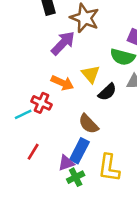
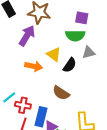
red cross: (41, 103) -> (23, 105), moved
blue rectangle: (79, 151) -> (41, 117), moved

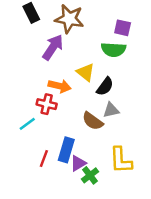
gray triangle: (89, 52) -> (111, 110), moved
red cross: (23, 105) -> (47, 104), moved

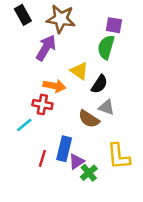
green semicircle: (113, 50) -> (106, 47), turned 105
gray triangle: (111, 110) -> (107, 107), turned 35

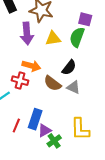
purple arrow: (46, 48) -> (27, 33), turned 140
yellow triangle: (79, 71) -> (53, 38), moved, turned -49
brown semicircle: (89, 119) -> (52, 83), moved

